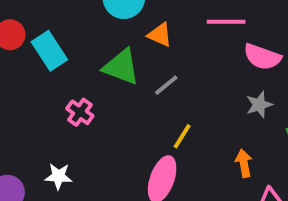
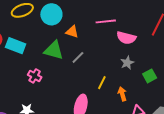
cyan rectangle: (49, 51) -> (16, 46), turned -30
yellow line: (182, 136) -> (102, 83), moved

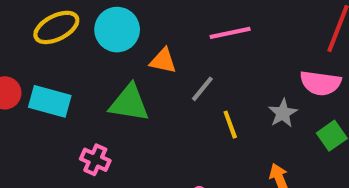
pink semicircle: (126, 38) -> (320, 83), moved
gray line: (78, 57) -> (202, 89), moved
yellow line: (102, 83) -> (230, 125), moved, turned -40

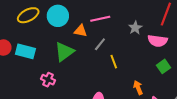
pink line: (230, 33) -> (100, 19), moved
green triangle: (129, 103) -> (64, 52), turned -45
gray star: (283, 113) -> (135, 28), moved

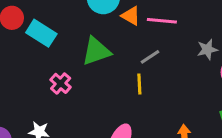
orange triangle: (81, 31) -> (131, 16), moved
yellow line: (114, 62) -> (139, 84), moved

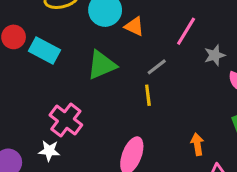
pink line: (162, 21) -> (186, 31), moved, turned -60
pink cross: (61, 83) -> (66, 120), moved, size x1.5

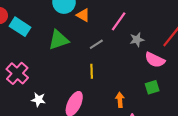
yellow line: (148, 95) -> (92, 71), moved
pink cross: (66, 120) -> (17, 73), moved
white star: (49, 151) -> (38, 100), moved

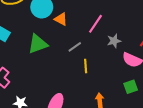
yellow line: (92, 71) -> (86, 66), moved

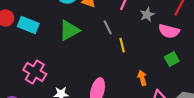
gray line: (75, 47) -> (108, 27), turned -72

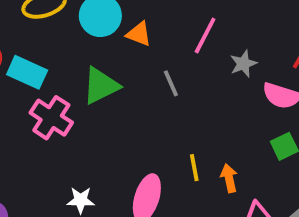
yellow line: (122, 45) -> (194, 168), moved
pink cross: (35, 72) -> (51, 118), moved

